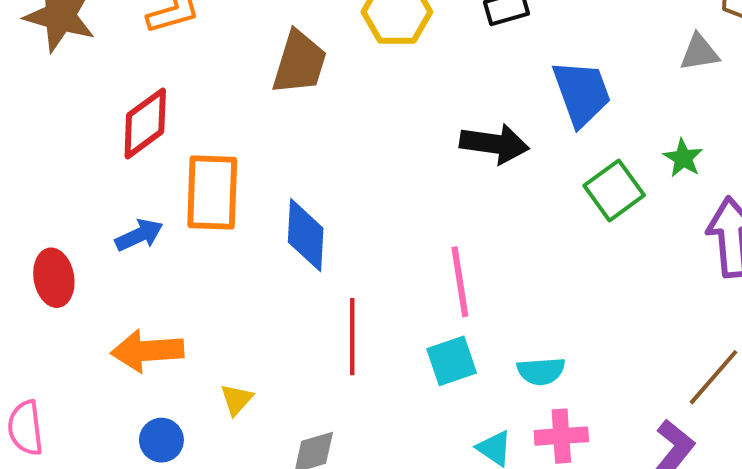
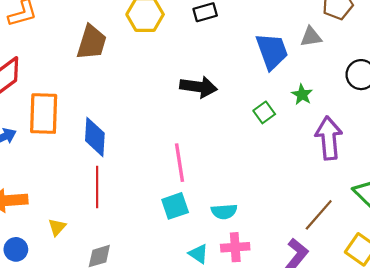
blue trapezoid: (582, 93) -> (272, 51), moved
green square: (614, 190) -> (264, 112), size x0.7
red line: (352, 337) -> (97, 187), moved

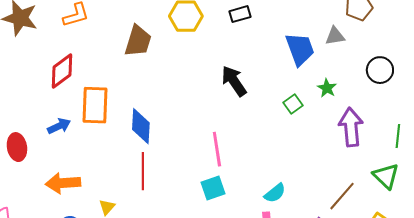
black arrow: (198, 87) -> (234, 81), turned -132
cyan semicircle: (224, 212) -> (275, 193), moved, turned -35

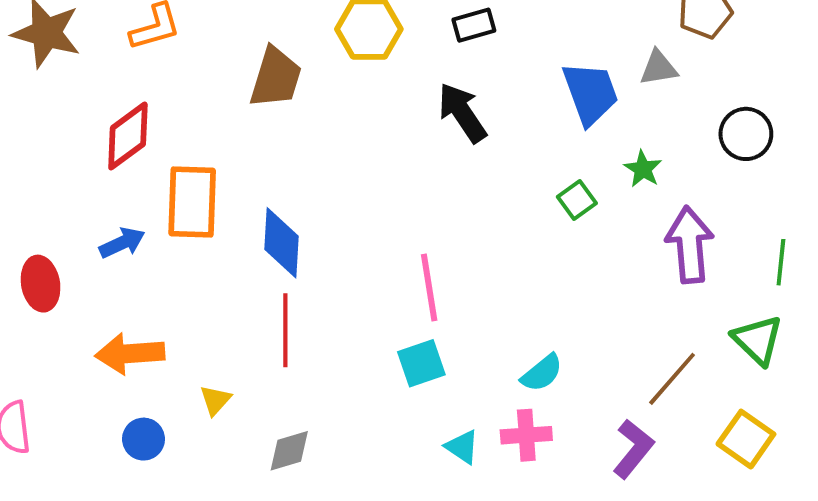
black arrow: (234, 81) -> (462, 113), moved

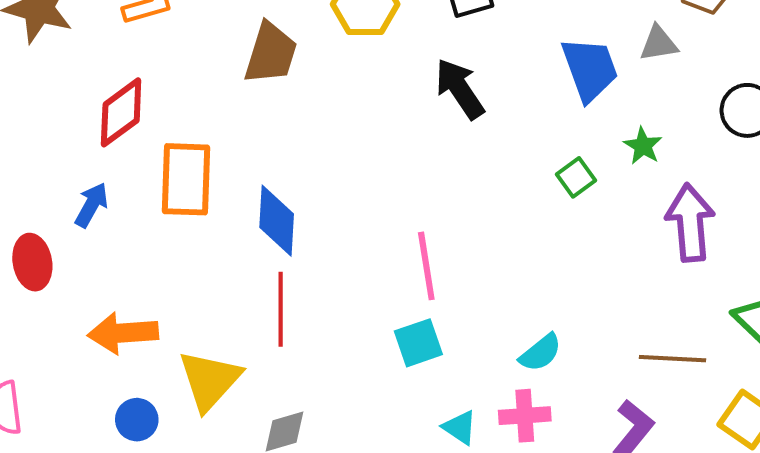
blue arrow: (122, 243) -> (91, 205), moved, turned -36
brown line: (672, 379) -> (672, 359), turned 52
yellow triangle: (215, 400) -> (210, 380), size x2.0

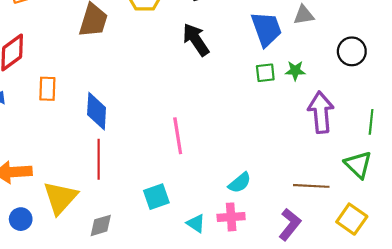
green star: (643, 146) -> (295, 71), turned -30
green square: (576, 177) -> (265, 73), moved, turned 30
orange rectangle: (186, 179) -> (47, 89), size x0.6
cyan square: (418, 343) -> (156, 197), moved

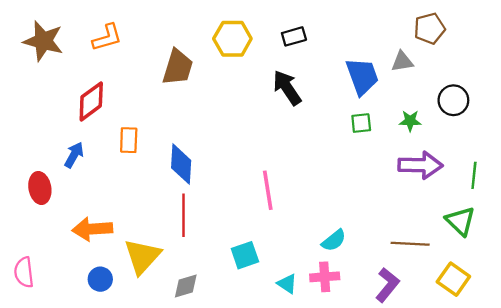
green star: (295, 71) -> (410, 121), moved
purple arrow: (321, 112) -> (420, 165), turned 96

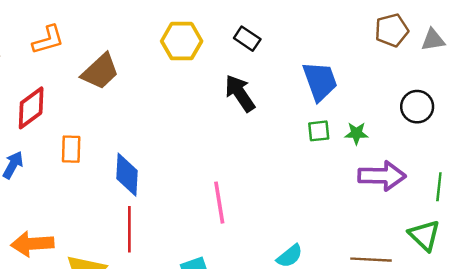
black rectangle: (294, 36) -> (247, 39), turned 50
gray triangle: (402, 62) -> (433, 40), moved
brown trapezoid: (178, 67) -> (100, 71), moved, turned 30
green star: (410, 121) -> (356, 133), moved

